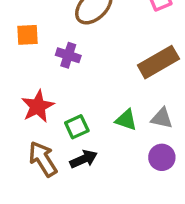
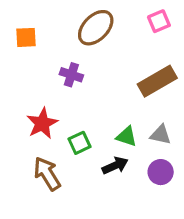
orange square: (27, 35) -> (26, 37), moved
black arrow: (84, 159) -> (115, 166), moved

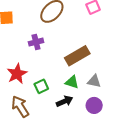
purple cross: (71, 75) -> (36, 42), turned -32
brown rectangle: (157, 81) -> (77, 56), moved

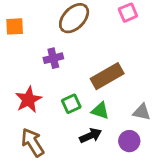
gray triangle: (94, 81) -> (142, 112), moved
green square: (41, 86) -> (71, 104), moved

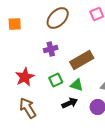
purple cross: (53, 58) -> (51, 49), moved

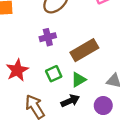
green triangle: (77, 85) -> (78, 80), turned -48
brown arrow: (28, 108) -> (35, 107), moved

